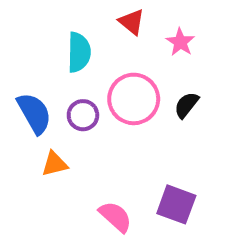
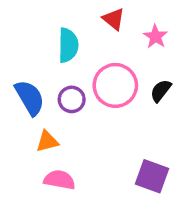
pink semicircle: (115, 217) -> (59, 180), moved, turned -32

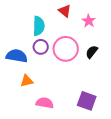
blue semicircle: (30, 98) -> (17, 56), turned -50
purple circle: (72, 99) -> (41, 47), moved
pink semicircle: (59, 180) -> (45, 103), moved

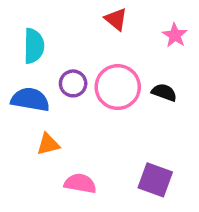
pink star: (89, 21) -> (175, 35), moved
cyan semicircle: (39, 26) -> (34, 46), moved
black semicircle: (92, 52) -> (164, 92), turned 72

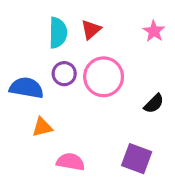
red triangle: (116, 19) -> (91, 30), moved, turned 40
cyan semicircle: (34, 46) -> (58, 33), moved
black semicircle: (164, 92) -> (154, 104), moved, turned 115

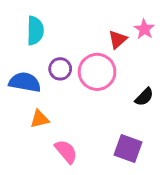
red triangle: (91, 30) -> (118, 39), moved
cyan semicircle: (58, 33) -> (35, 31), moved
pink semicircle: (71, 162) -> (66, 151), turned 40

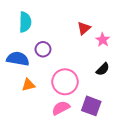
pink star: (144, 29) -> (103, 40), moved
pink circle: (97, 72) -> (65, 82), moved
pink semicircle: (66, 151) -> (61, 108), moved, turned -78

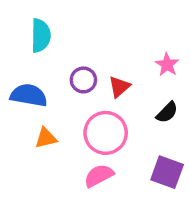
red triangle: (84, 28) -> (119, 87), moved
purple circle: (43, 49) -> (83, 80), moved
purple square: (91, 106) -> (167, 172), moved

